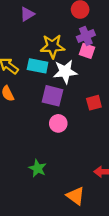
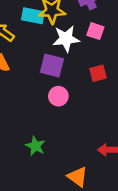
pink square: (87, 51) -> (95, 31), moved
cyan rectangle: (38, 66) -> (33, 16), moved

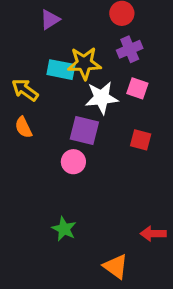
red square: (98, 73) -> (141, 140), turned 30
pink circle: (58, 96) -> (73, 162), moved

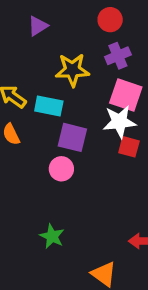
cyan rectangle: (61, 70) -> (49, 106), moved
pink square: (137, 88) -> (126, 95), size x1.5
white star: (102, 98) -> (119, 122), moved

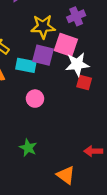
pink square: (126, 95) -> (66, 45), moved
cyan rectangle: (49, 106) -> (26, 65), moved
purple square: (72, 137) -> (43, 55), moved

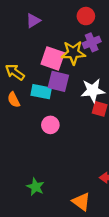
yellow star: (43, 27) -> (73, 53), moved
pink square: (66, 45) -> (53, 58), moved
green star: (28, 148) -> (35, 187), moved

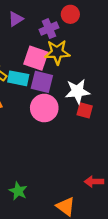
purple cross: (92, 42) -> (49, 29), moved
cyan rectangle: (41, 92) -> (18, 78), moved
pink circle: (50, 125) -> (44, 108), moved, size x1.5

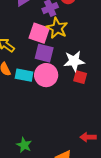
yellow star: (57, 52) -> (57, 28), turned 30
cyan rectangle: (18, 78) -> (24, 75), moved

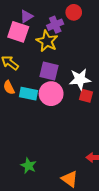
yellow star: (57, 28) -> (47, 41), moved
pink square: (39, 33) -> (18, 32), moved

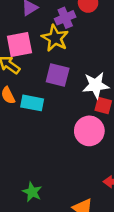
pink square: (18, 32) -> (19, 44), moved, turned -30
pink circle: (51, 94) -> (89, 131), moved

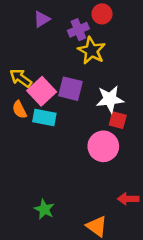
yellow star: (55, 38) -> (92, 51), moved
pink square: (19, 44) -> (42, 91), moved, turned -32

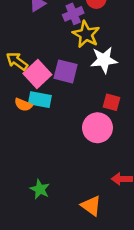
white star: (110, 99) -> (104, 60), moved
orange semicircle: (19, 110) -> (23, 105), moved, turned -42

